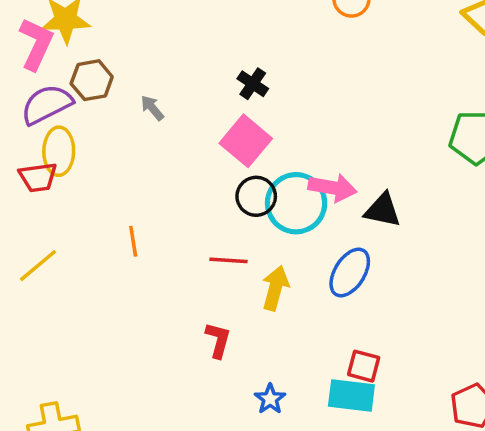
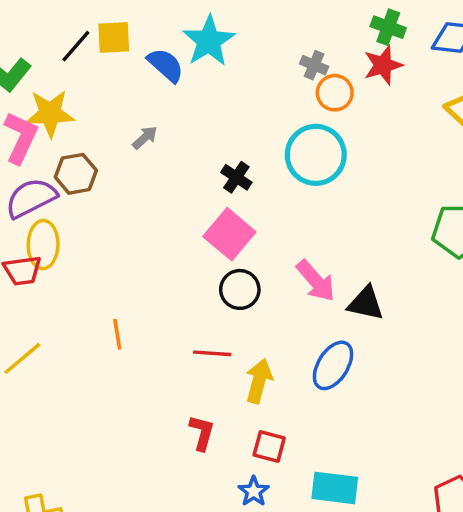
gray arrow: (152, 108) -> (145, 138), moved, turned 88
pink arrow: (332, 188) -> (316, 281), turned 39
cyan circle: (296, 203) -> (316, 155), moved
red square: (364, 366) -> (269, 447), moved

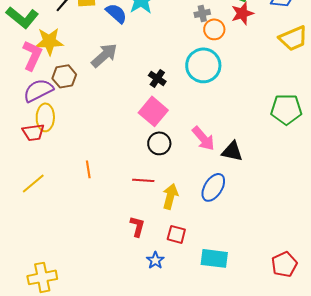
gray cross: (314, 65) -> (202, 13), turned -35
gray arrow: (145, 138) -> (104, 55), size x1.8
blue star: (254, 491) -> (155, 260), moved

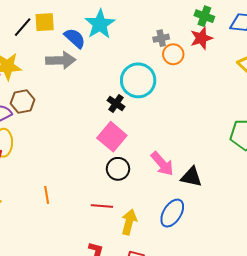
gray arrow: (104, 55) -> (61, 60), moved, turned 40
cyan circle: (203, 65) -> (138, 80), moved

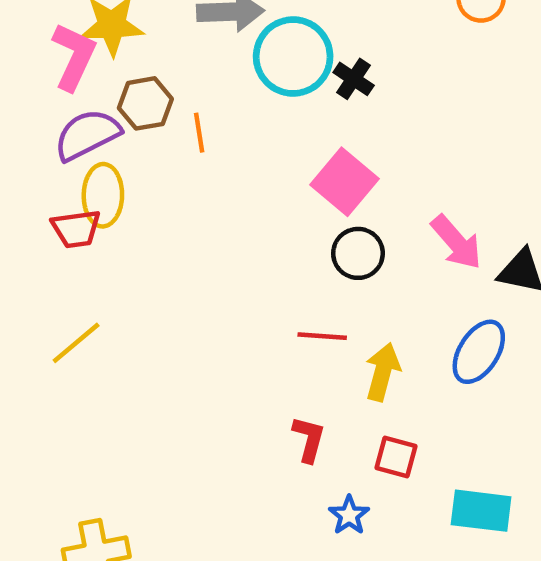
cyan circle: (138, 80) -> (293, 56), moved
black cross: (116, 104) -> (354, 79), moved
orange line: (47, 195) -> (199, 133), moved

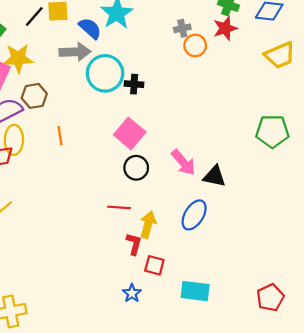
black cross: (354, 79) -> (134, 84), turned -30
orange line: (199, 133) -> (60, 136), moved
red L-shape: (309, 439) -> (134, 244), moved

